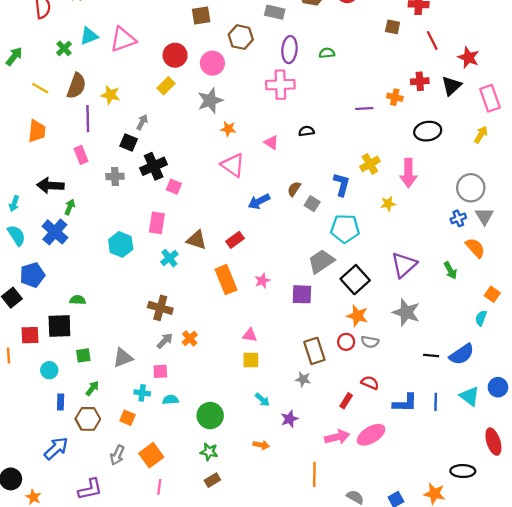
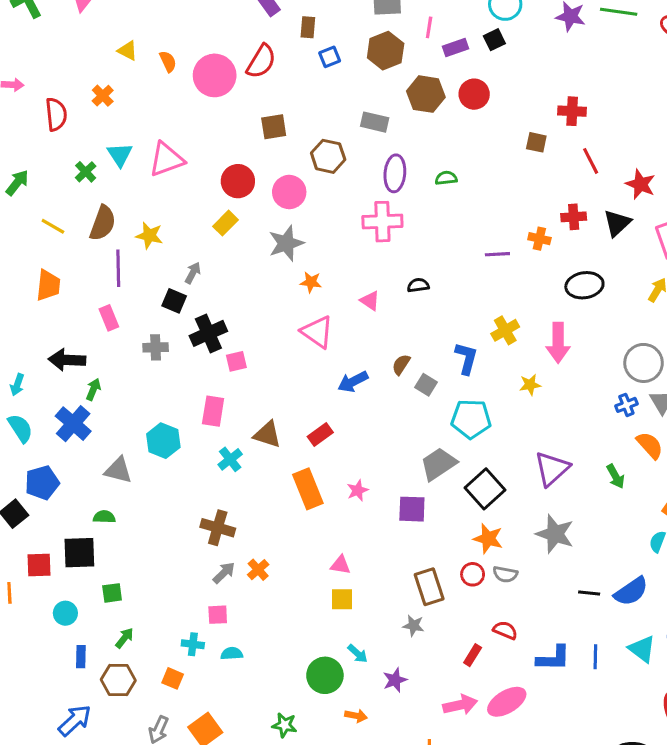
cyan triangle: (89, 36) -> (120, 155), turned -42
pink square: (174, 187) -> (236, 361), turned -35
gray triangle: (123, 358) -> (118, 470), moved, turned 35
green circle: (210, 416) -> (325, 675), moved

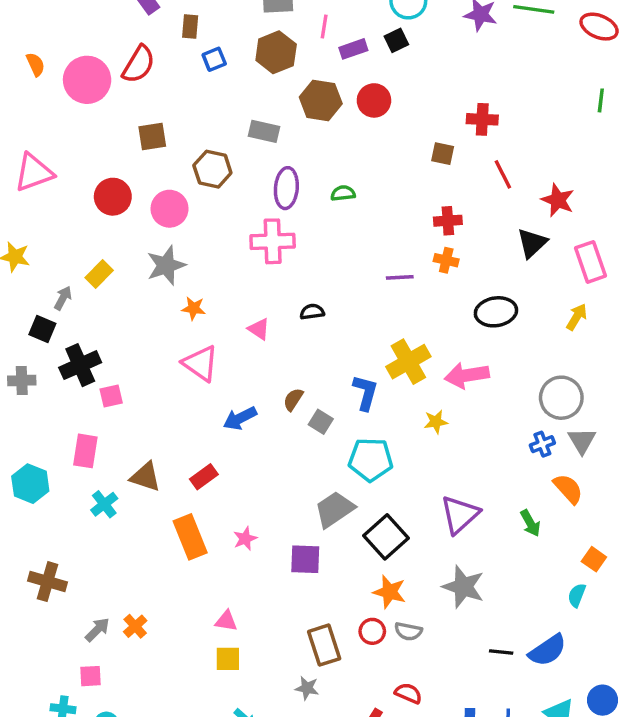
red cross: (574, 217) -> (448, 221), moved
yellow rectangle: (225, 223) -> (99, 274), moved
yellow cross: (505, 330) -> (408, 362), size x1.4
pink arrow: (558, 343) -> (467, 375), turned 81
brown cross: (218, 528) -> (48, 582), moved

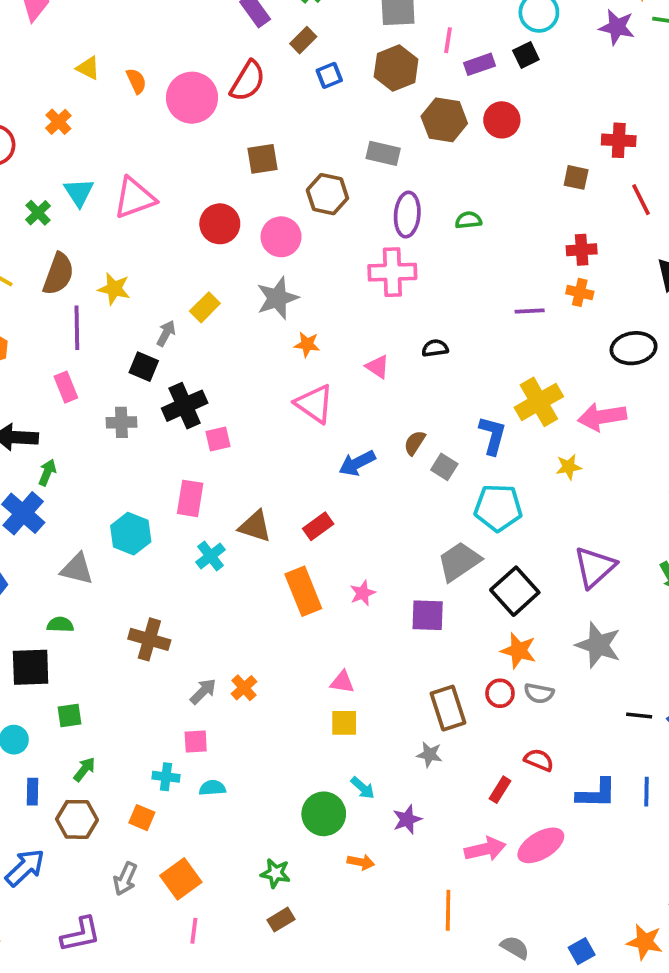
brown rectangle: (190, 27) -> (303, 40), turned 40

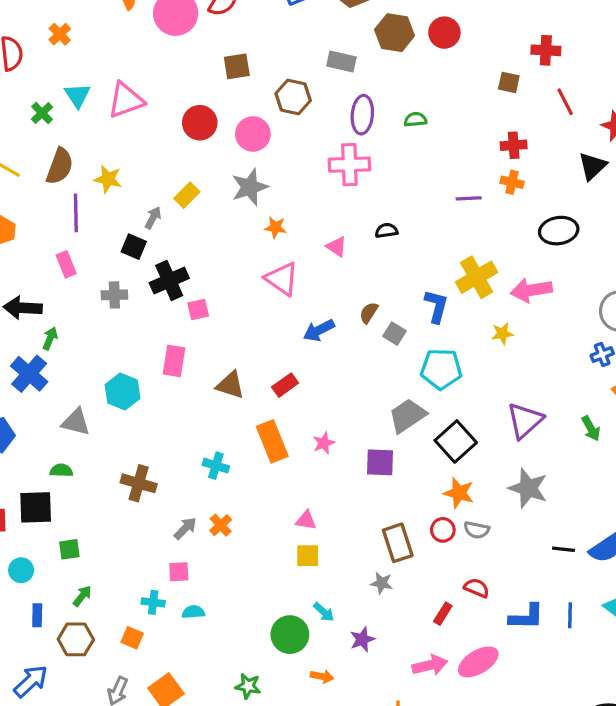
cyan cross: (211, 556) -> (216, 466), moved, turned -35

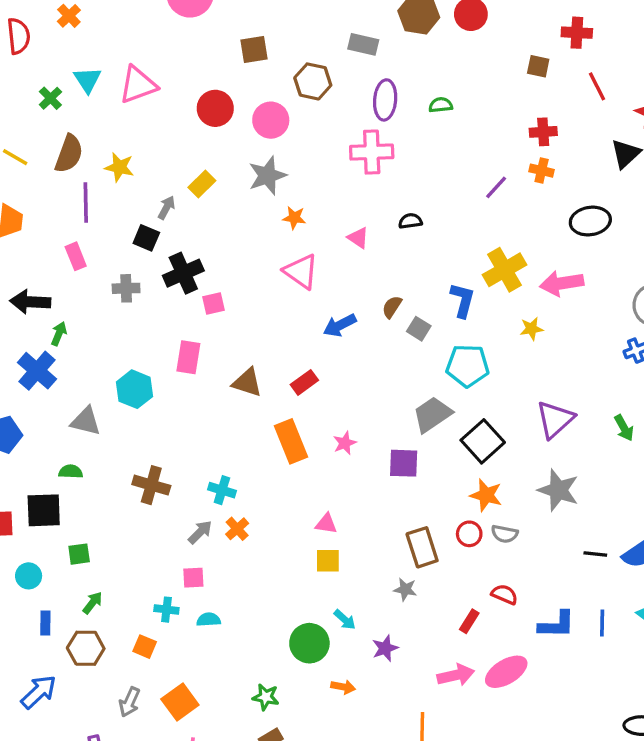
purple line: (469, 198) -> (496, 187), turned -45
cyan cross: (216, 466) -> (222, 490), moved

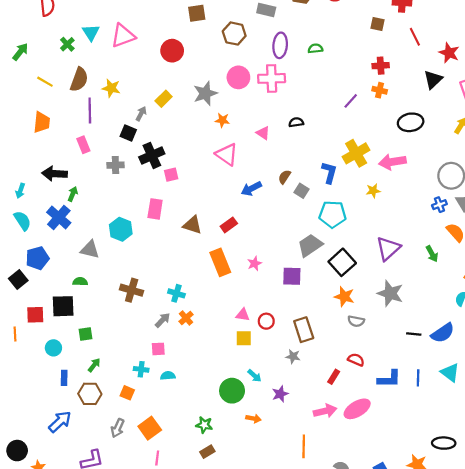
pink circle: (271, 120) -> (238, 77), moved
red circle: (469, 534) -> (266, 321), moved

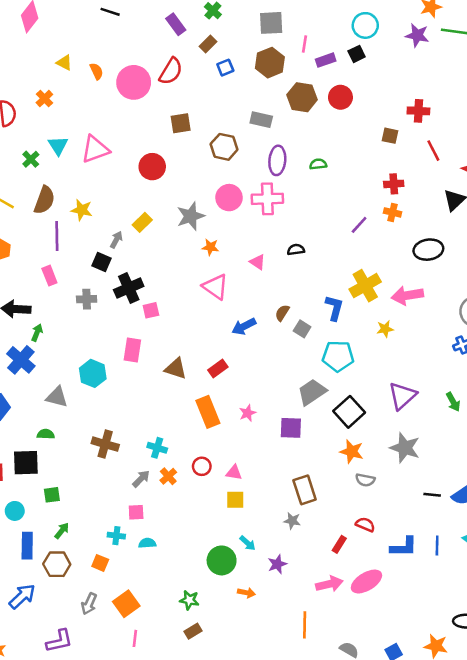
red circle: (266, 321) -> (202, 466), moved
blue rectangle: (64, 378) -> (27, 546), size x1.5

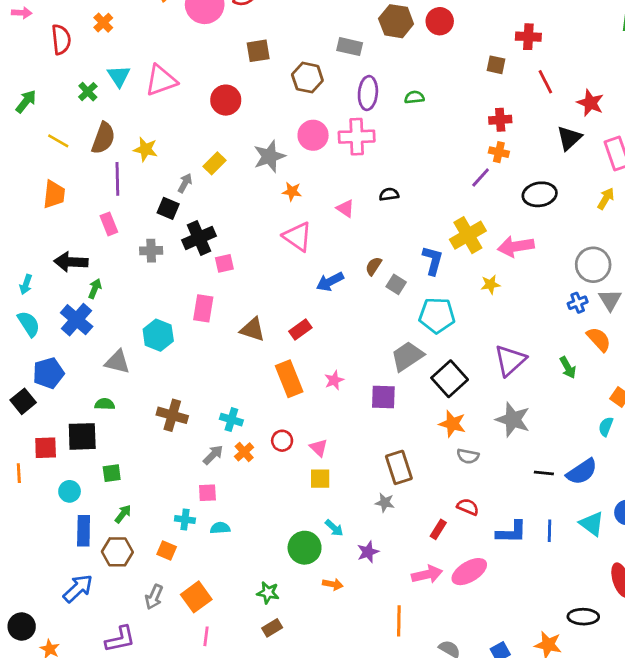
purple line: (359, 225) -> (481, 177), moved
pink triangle: (234, 473) -> (319, 448), turned 35

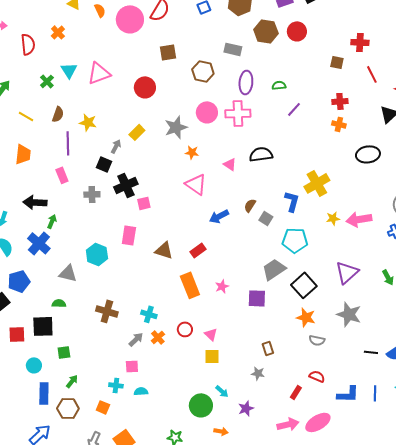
brown semicircle: (103, 138) -> (58, 114), size x0.7
purple line: (481, 177) -> (294, 109), moved
black semicircle: (389, 194) -> (261, 154), size x1.6
pink arrow: (516, 246) -> (359, 219), moved
brown rectangle: (399, 467) -> (268, 348), size x0.6

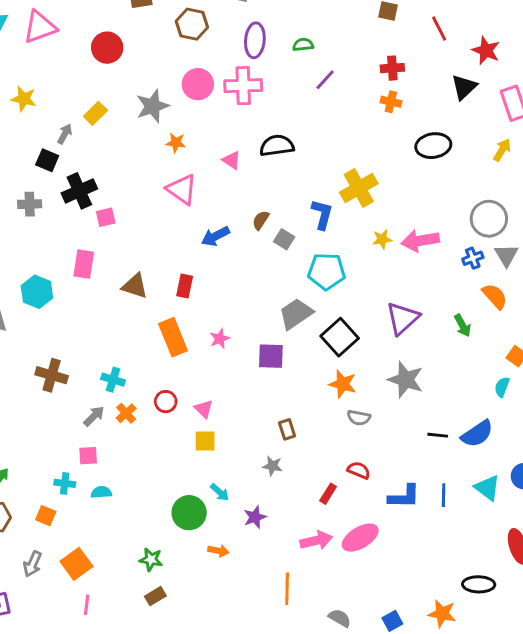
red rectangle: (198, 250) -> (185, 286), turned -42

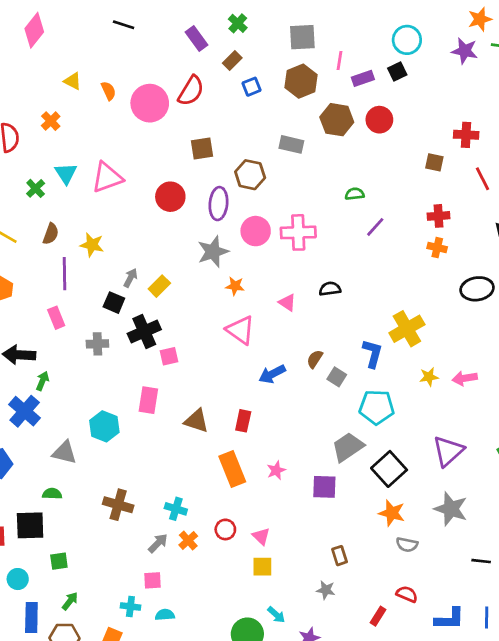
purple ellipse: (255, 40) -> (218, 204), moved
yellow rectangle: (95, 113) -> (159, 286), moved
black semicircle: (277, 146) -> (330, 289), size x0.7
pink arrow: (420, 241) -> (465, 378), size x0.7

